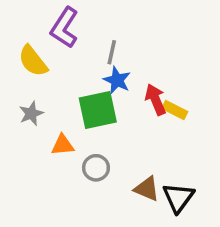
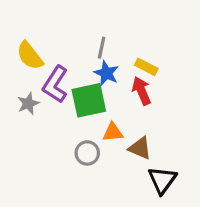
purple L-shape: (64, 28) -> (55, 84), moved
yellow rectangle: (175, 110) -> (146, 67), moved
orange triangle: (63, 145) -> (113, 132), moved
brown triangle: (147, 189) -> (140, 148), moved

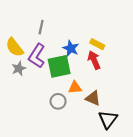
gray line: (102, 48) -> (41, 27), moved
yellow semicircle: (30, 56) -> (15, 47), moved

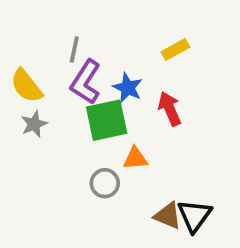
yellow rectangle: (97, 44) -> (175, 50), moved, turned -56
purple L-shape: (37, 56) -> (86, 82), moved
brown triangle: (93, 98) -> (168, 216), moved

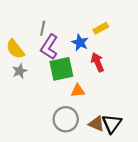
blue star: (128, 88) -> (80, 42), moved
gray circle: (105, 183) -> (66, 119), moved, size x1.5

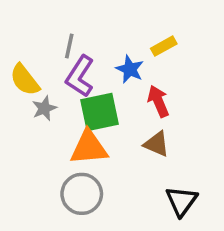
gray star: (20, 71) -> (44, 108), moved
orange triangle: (78, 91) -> (89, 148), moved, size x1.6
gray circle: (66, 119) -> (82, 194), moved
brown triangle: (96, 124) -> (157, 144), moved

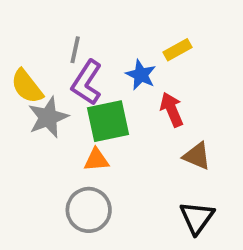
gray star: (44, 108) -> (48, 117), size x1.5
brown triangle: (157, 144) -> (197, 156), moved
orange triangle: (89, 148) -> (96, 160), size x0.6

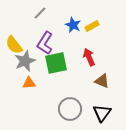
gray line: (75, 50) -> (40, 13), moved, turned 32
blue star: (141, 75) -> (73, 25), moved
orange triangle: (96, 160) -> (29, 83), moved
gray circle: (89, 210) -> (70, 109), moved

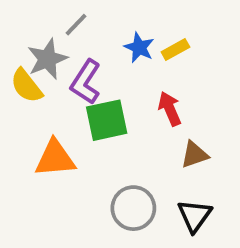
gray star: (25, 61) -> (47, 59), moved
brown triangle: (102, 81) -> (195, 155), turned -42
orange triangle: (29, 83) -> (55, 158), size x1.6

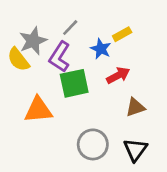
gray line: (76, 25) -> (70, 28), moved
blue star: (139, 48) -> (101, 49), moved
red arrow: (170, 109) -> (118, 75), turned 85

